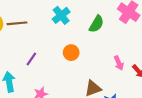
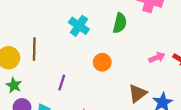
brown line: (17, 23) -> (34, 49), turned -66
pink arrow: (119, 63) -> (157, 57), turned -72

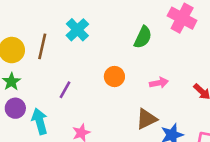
cyan cross: (79, 26) -> (77, 30), moved
pink arrow: (157, 57) -> (159, 83), moved

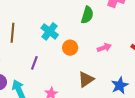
cyan cross: (77, 30) -> (50, 31), moved
brown triangle: (146, 119) -> (86, 79), moved

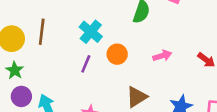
purple line: (34, 63) -> (86, 64), moved

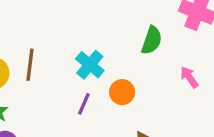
pink arrow: (162, 56) -> (189, 77), moved, turned -108

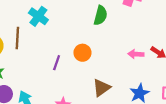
cyan cross: (90, 65) -> (38, 16), moved
pink arrow: (189, 77) -> (136, 54), moved, turned -48

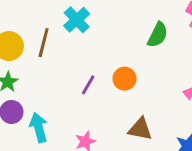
brown triangle: (101, 88) -> (140, 129), turned 36

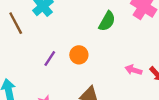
brown line: (44, 43) -> (16, 23), turned -45

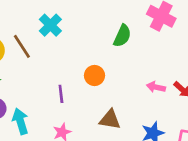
purple line: (50, 58) -> (61, 94), moved, turned -35

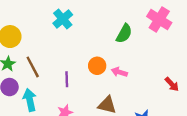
brown line: (22, 46) -> (33, 67), moved
pink arrow: (156, 87) -> (119, 72), moved

